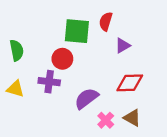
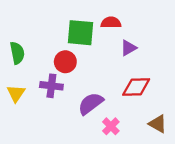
red semicircle: (106, 21) -> (111, 23), turned 72
yellow triangle: (15, 89) -> (16, 93), turned 48
brown triangle: (132, 118) -> (158, 124), moved

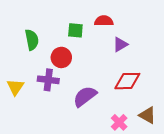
green square: (80, 33) -> (75, 30), size x0.6
green semicircle: (17, 53) -> (32, 40), moved
pink cross: (111, 126) -> (119, 122), moved

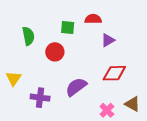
purple cross: (48, 80) -> (40, 98), moved

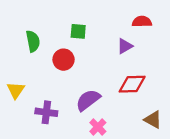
red semicircle: (93, 19) -> (142, 22), moved
pink cross: (107, 110) -> (98, 127), moved

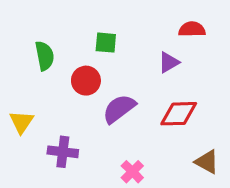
purple semicircle: (88, 100) -> (119, 109), moved

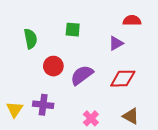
red circle: (86, 81) -> (53, 66), moved
yellow triangle: (21, 122) -> (15, 109), moved
brown triangle: (207, 162) -> (131, 116), moved

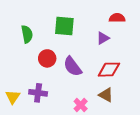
green square: (73, 30) -> (64, 26), size x1.5
purple semicircle: (82, 75) -> (72, 67), turned -90
brown triangle: (131, 116) -> (106, 95), moved

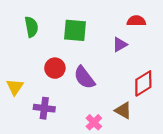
green semicircle: (27, 34) -> (31, 27), moved
red diamond: (109, 70) -> (143, 83), moved, turned -30
yellow triangle: (13, 97) -> (15, 87), moved

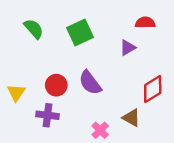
green semicircle: (31, 27) -> (34, 29), turned -30
green square: (75, 30) -> (80, 33), turned -30
red circle: (55, 68) -> (56, 85), moved

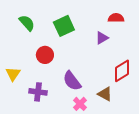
purple semicircle: (90, 83) -> (72, 81), moved
red circle: (56, 85) -> (45, 55), moved

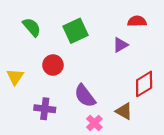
yellow triangle: (13, 74) -> (15, 77), moved

